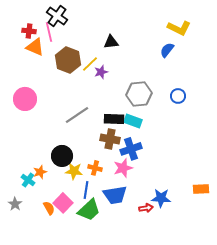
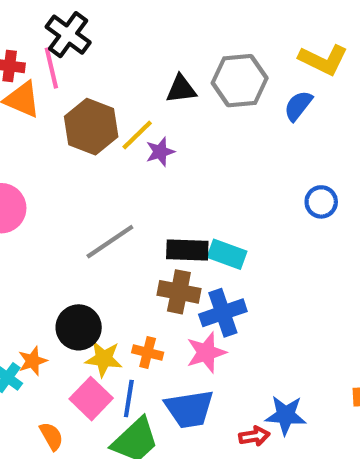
gray hexagon: (139, 94) -> (240, 81), moved
pink square: (63, 203) -> (91, 399), moved

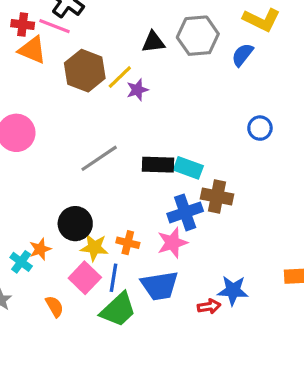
pink line: (51, 68) -> (55, 26), turned -56
brown cross: (179, 292) -> (217, 197), moved

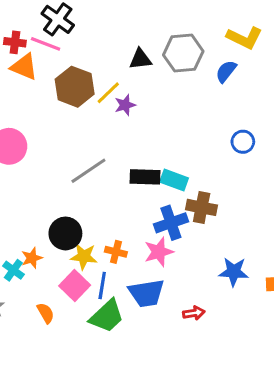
blue star: (233, 291) -> (234, 272), moved

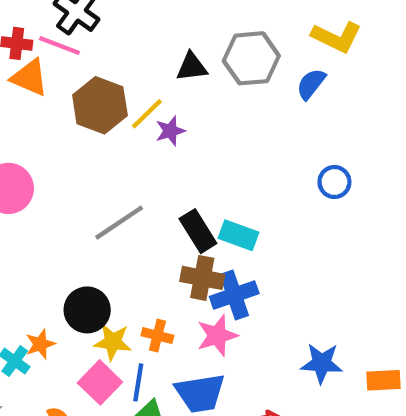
black rectangle: (145, 177) -> (198, 231), turned 56
brown cross: (202, 207) -> (202, 278), moved

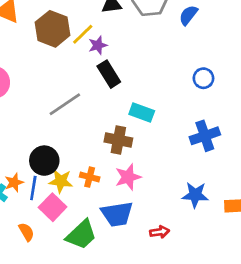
black rectangle: (198, 231) -> (109, 74), moved
blue cross: (234, 295) -> (205, 136), moved
blue line: (138, 382) -> (33, 188), moved

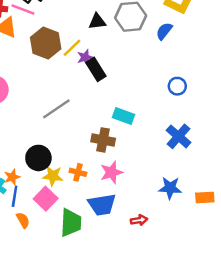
black rectangle: (109, 74) -> (96, 69), moved
blue cross: (205, 136) -> (178, 136), turned -30
blue line: (33, 188) -> (15, 196), moved
green trapezoid: (81, 235) -> (71, 223), turned -44

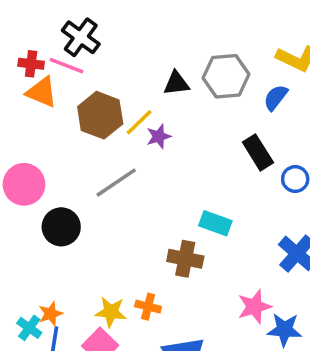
black rectangle: (96, 69) -> (258, 152), moved
gray line: (56, 109) -> (116, 183), moved
black circle: (38, 158) -> (61, 227), moved
pink star: (111, 172) -> (254, 307), moved

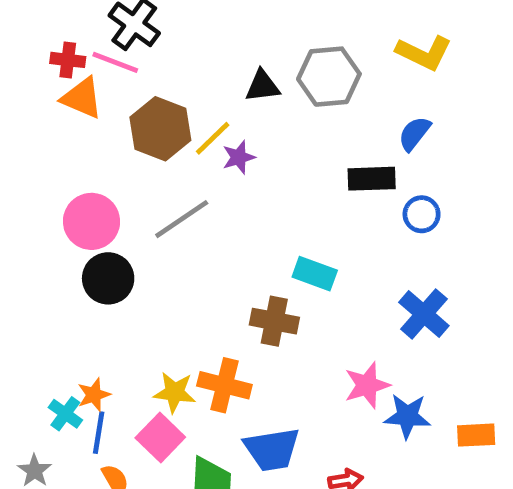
blue semicircle: (276, 97) -> (414, 134), moved
black rectangle: (258, 152) -> (372, 179), turned -60
pink circle: (24, 184) -> (91, 221), moved
orange cross: (148, 307) -> (224, 385), size x1.5

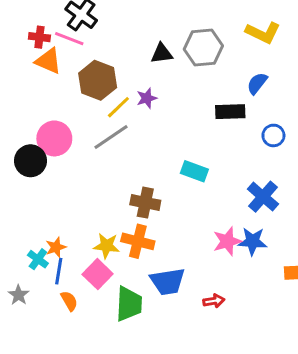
yellow line: (213, 138) -> (118, 107), moved
blue circle: (422, 214) -> (273, 135), moved
black circle: (108, 278) -> (30, 161), moved
brown cross: (274, 321) -> (145, 203), moved
blue star: (407, 416) -> (253, 241), moved

